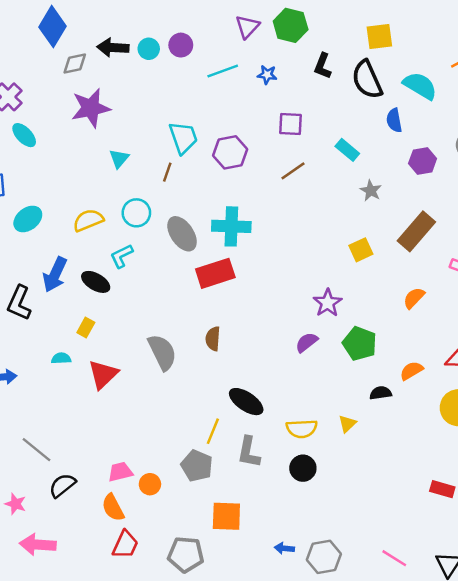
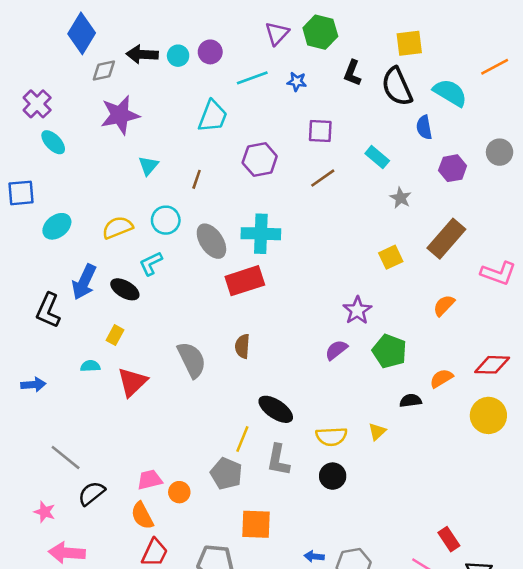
cyan trapezoid: (183, 138) -> (213, 116), moved, turned 40
red rectangle: (442, 489) -> (449, 539), moved, turned 40

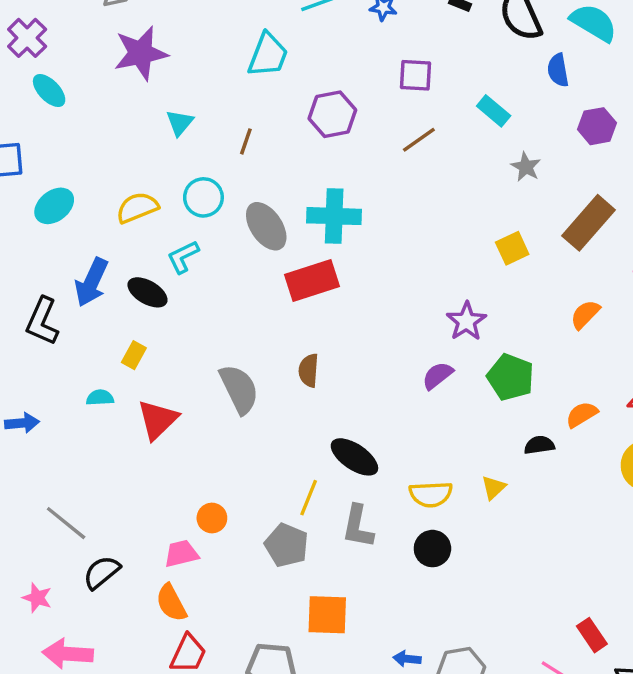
orange circle: (179, 492) -> (212, 518), moved

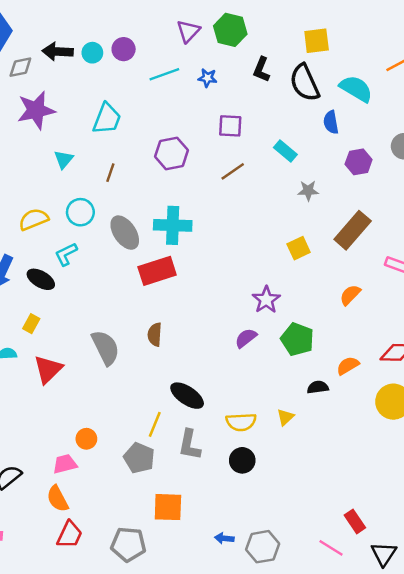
cyan trapezoid: (268, 55) -> (107, 119), moved
gray star: (526, 167) -> (308, 191), turned -30

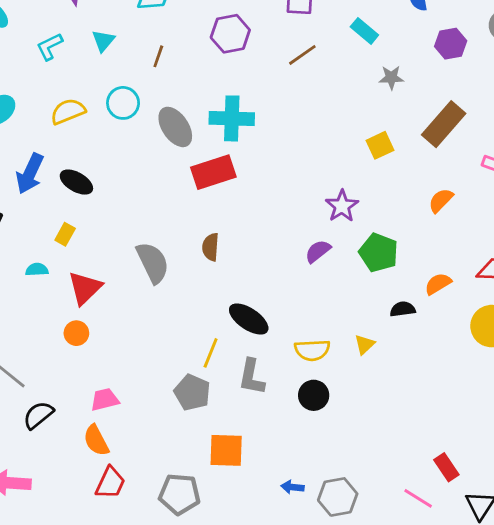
cyan L-shape: (66, 254) -> (50, 46), moved
orange circle: (86, 439) -> (76, 333), moved

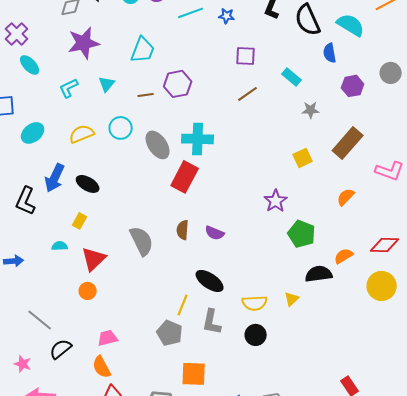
purple hexagon: (230, 34) -> (178, 84), moved
brown line: (158, 56) -> (146, 95), turned 63
red rectangle: (213, 172) -> (185, 177), turned -44
purple semicircle: (318, 251) -> (215, 233), moved, turned -120
black semicircle: (403, 309) -> (319, 274), size x1.5

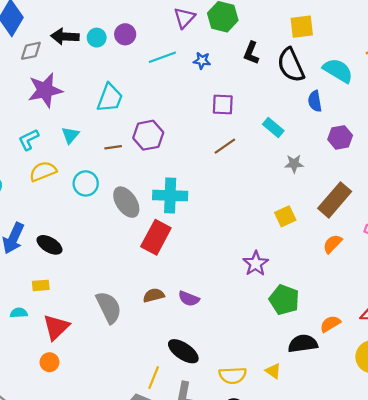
yellow semicircle: (82, 134) -> (43, 171), moved
orange semicircle: (346, 197) -> (332, 244), moved
yellow rectangle: (80, 221) -> (41, 285), turned 56
brown semicircle: (183, 230) -> (154, 295), turned 72
yellow triangle: (292, 299) -> (273, 371), turned -42

